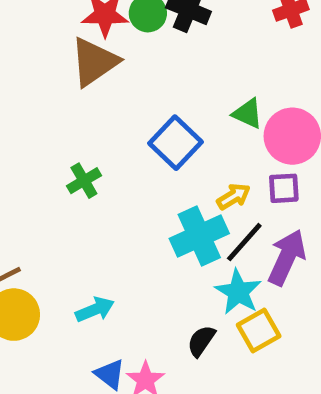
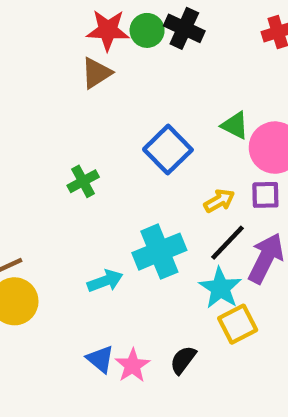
brown triangle: (94, 62) -> (96, 73), size x0.7
cyan cross: (199, 236) -> (159, 252), moved
cyan arrow: (95, 310) -> (105, 281), moved
black semicircle: (201, 341) -> (183, 360), moved

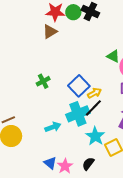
blue square: (168, 150) -> (79, 86), moved
yellow arrow: (219, 201) -> (94, 93), moved
black line: (228, 243) -> (93, 108), moved
cyan star: (220, 288) -> (95, 136), moved

